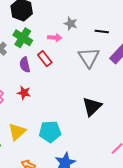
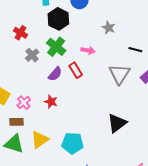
gray star: (71, 24) -> (109, 28), moved
purple semicircle: (25, 65) -> (55, 74), turned -133

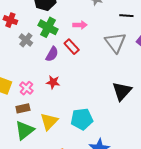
green triangle: (14, 144) -> (25, 130), turned -45

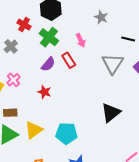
red cross: (10, 20) -> (24, 25), moved
pink arrow: (80, 25) -> (81, 40), turned 56
gray cross: (26, 40) -> (11, 46), moved
pink cross: (26, 88) -> (13, 80), moved

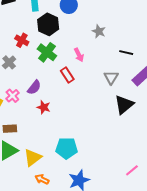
purple semicircle: (48, 64) -> (34, 87), moved
gray triangle: (113, 64) -> (111, 77), size x0.7
black triangle: (111, 113) -> (124, 105), moved
yellow triangle: (34, 130) -> (33, 158), moved

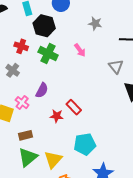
red rectangle: (67, 75) -> (74, 107), moved
red star: (44, 107) -> (57, 116), moved

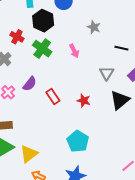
red rectangle: (74, 107) -> (53, 96), moved
red star: (57, 116) -> (84, 101), moved
cyan pentagon: (85, 144) -> (78, 141), moved, turned 30

